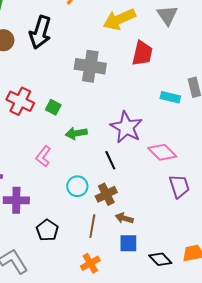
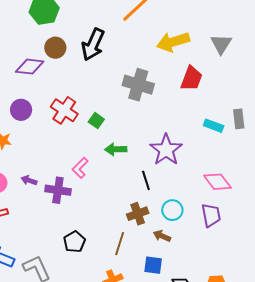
pink diamond: (162, 152) -> (217, 182), moved
cyan circle: (77, 186) -> (172, 210), moved
purple cross: (16, 200) -> (58, 190), moved
brown arrow: (124, 218) -> (162, 236), moved

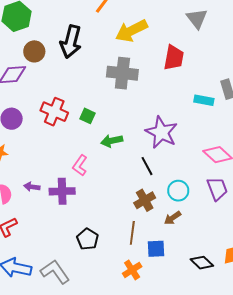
yellow arrow: (173, 42) -> (131, 31), moved
brown arrow: (162, 236) -> (173, 218), turned -48
blue square: (153, 265) -> (156, 249), moved

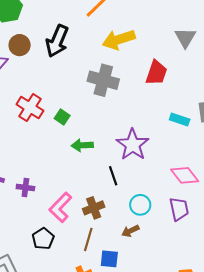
pink L-shape: (80, 165) -> (61, 207), moved, size x1.4
purple cross: (62, 191) -> (25, 188), size x0.7
brown cross: (145, 200) -> (94, 208), moved

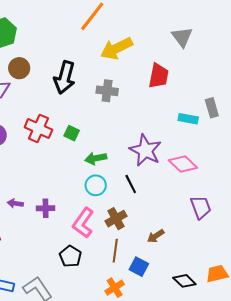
black arrow: (57, 41) -> (65, 77), moved
gray cross: (103, 80) -> (107, 91), size x0.7
pink diamond: (185, 175) -> (183, 164), moved
cyan circle: (140, 205) -> (96, 185), moved
blue square: (109, 259) -> (139, 267), turned 30

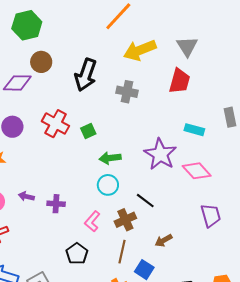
gray triangle: (182, 37) -> (187, 46), moved
cyan rectangle: (188, 119) -> (194, 130), moved
green square: (72, 133) -> (88, 131), turned 35
black line: (131, 184) -> (145, 201), moved, turned -30
pink L-shape: (83, 223) -> (92, 221), size x0.7

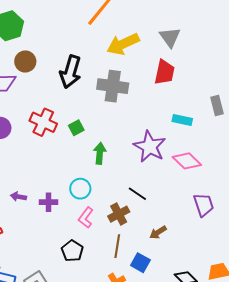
gray cross: (127, 92) -> (113, 86), size x1.4
green arrow: (110, 158) -> (100, 153), turned 105
cyan circle: (108, 185) -> (80, 189), moved

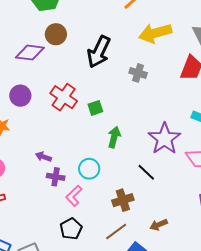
gray cross: (113, 86) -> (138, 73), size x0.6
black line: (137, 194) -> (146, 172), moved
purple arrow: (18, 197) -> (43, 157), moved
pink L-shape: (86, 218) -> (74, 196), moved
brown line: (117, 246) -> (116, 231), turned 35

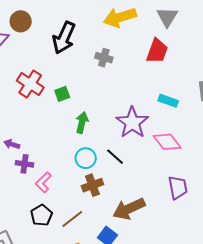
cyan circle: (89, 169) -> (86, 158), moved
brown arrow: (159, 225) -> (129, 209), size x1.8
brown line: (116, 231) -> (72, 219), moved

